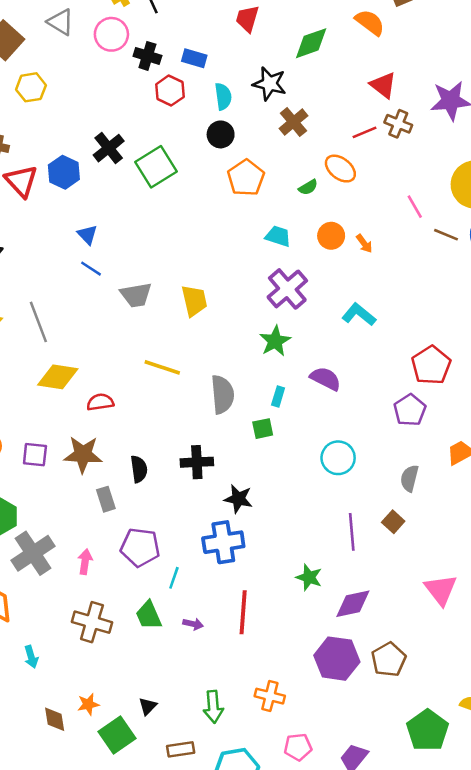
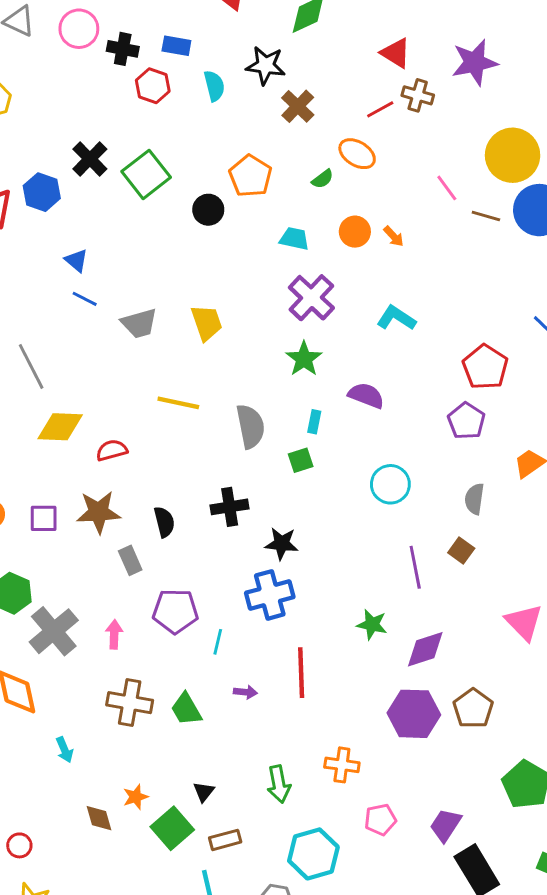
black circle: (221, 134) -> (208, 210), moved
green trapezoid: (149, 615) -> (186, 709), moved
brown rectangle: (181, 749) -> (225, 840), moved

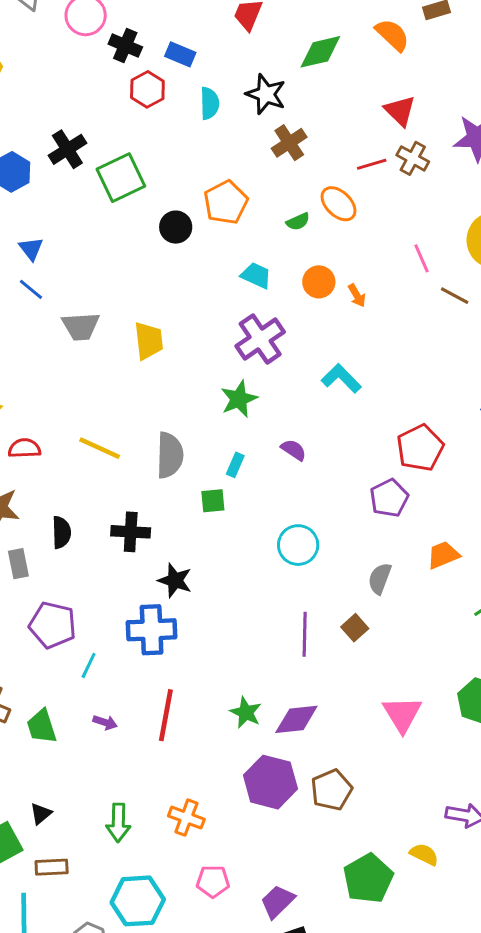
purple semicircle: (366, 395) -> (294, 450), size x0.7
yellow line: (178, 403) -> (100, 448), moved
green star: (372, 625) -> (246, 712), moved

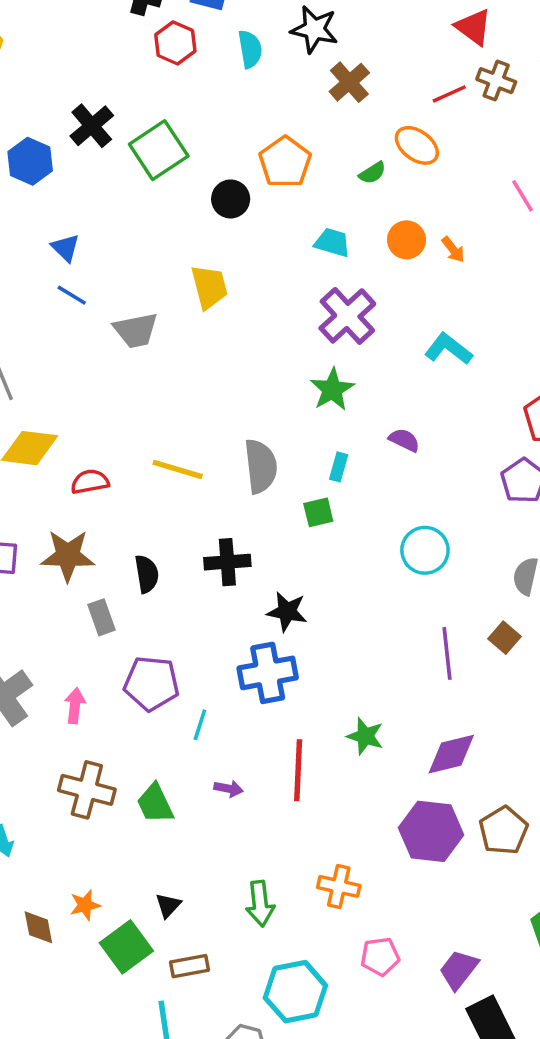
yellow trapezoid: (149, 341) -> (209, 287), moved
green star: (246, 712) -> (365, 736), moved

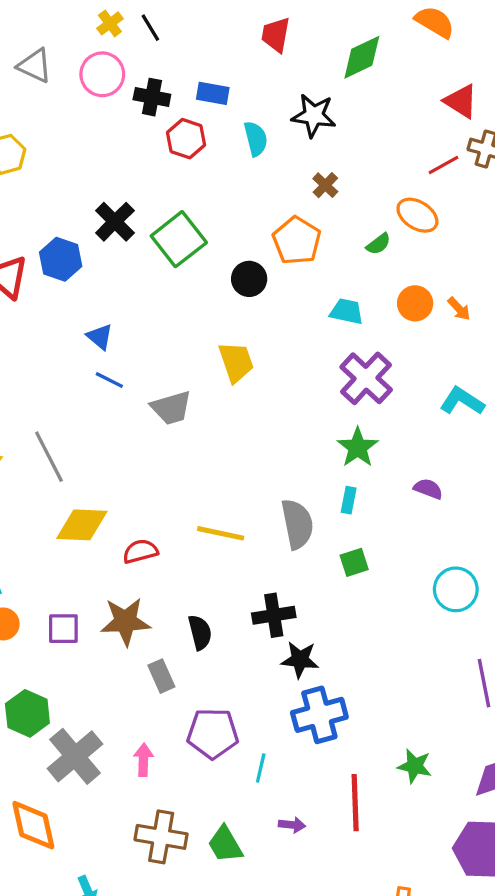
brown cross: (349, 82) -> (325, 185), moved, size x0.7
cyan rectangle: (339, 467) -> (349, 500), moved
black star: (287, 612) -> (300, 660), moved

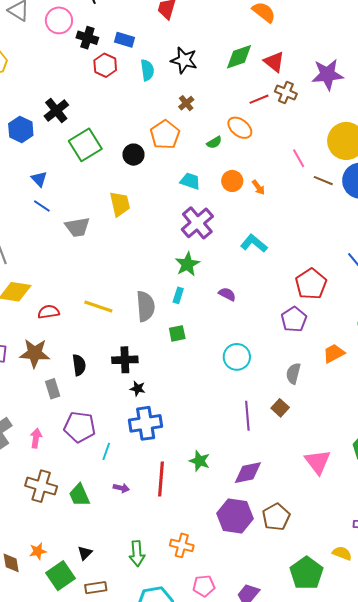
green diamond: (362, 57) -> (239, 57), moved
green square: (179, 239) -> (85, 145), moved
black star: (300, 660) -> (138, 389), size x0.7

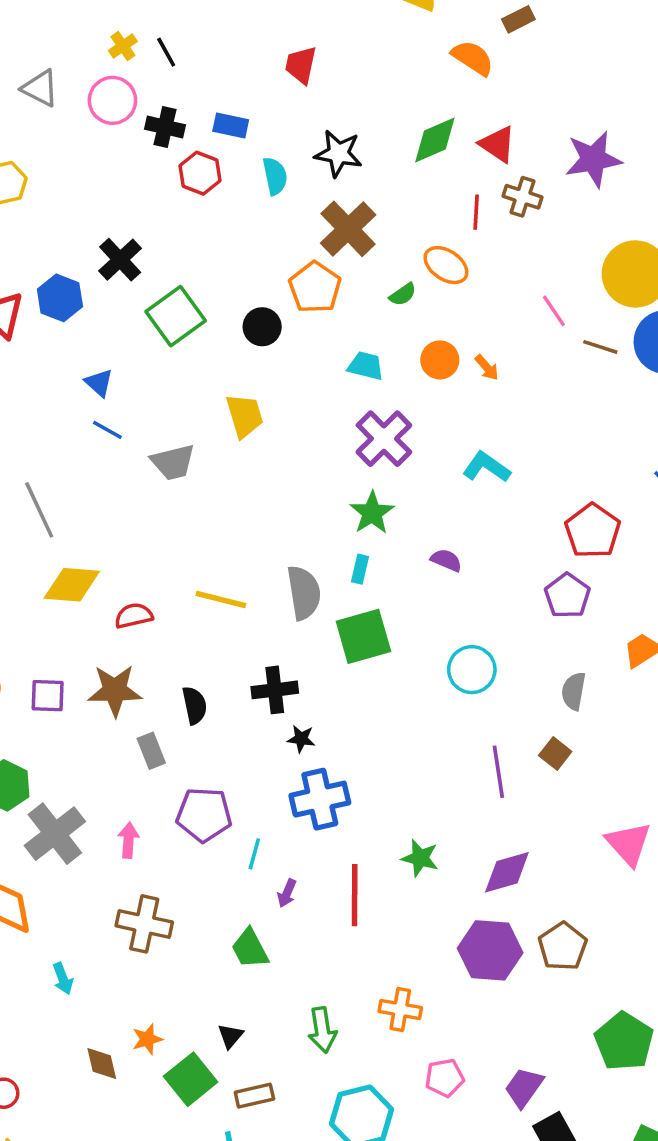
red line: (259, 99) -> (476, 212), turned -60
brown cross: (186, 103) -> (348, 229), size x2.0
green square: (177, 333) -> (363, 636), size x1.8
purple arrow: (121, 488) -> (287, 893), moved, turned 105
green trapezoid: (79, 495) -> (250, 949), moved

